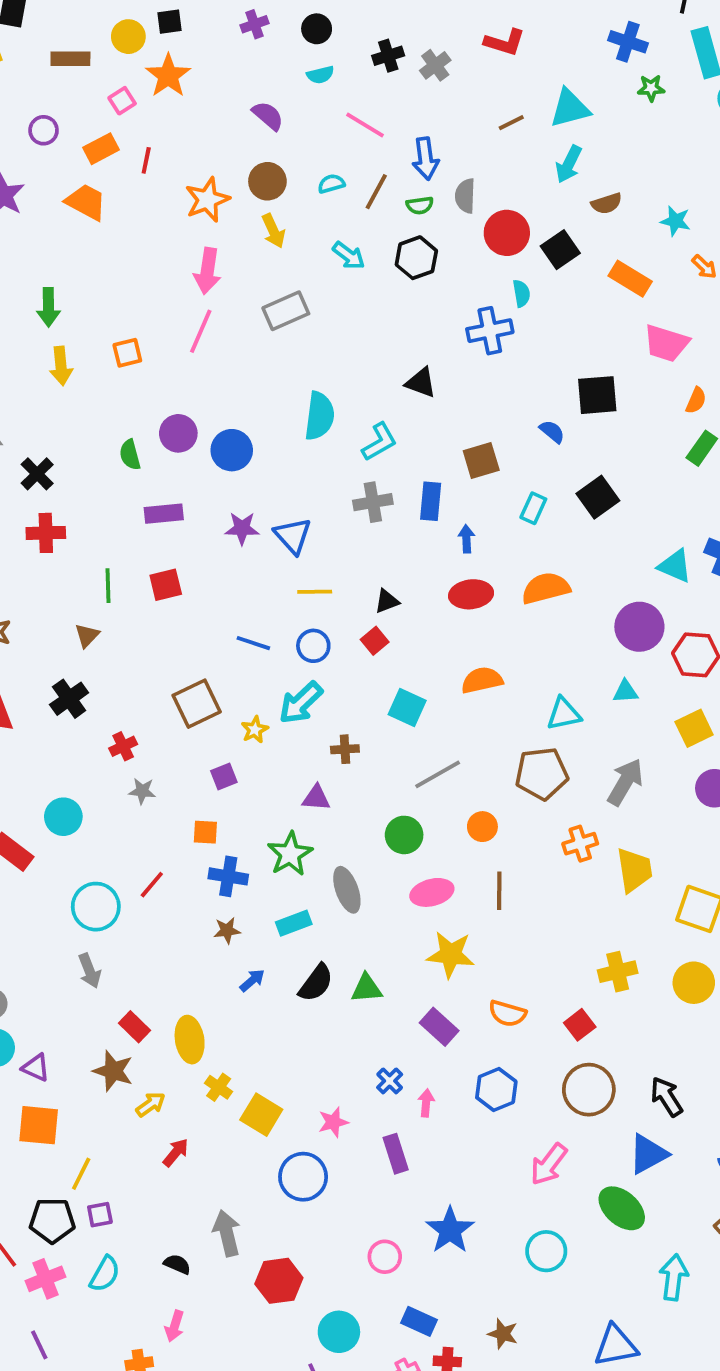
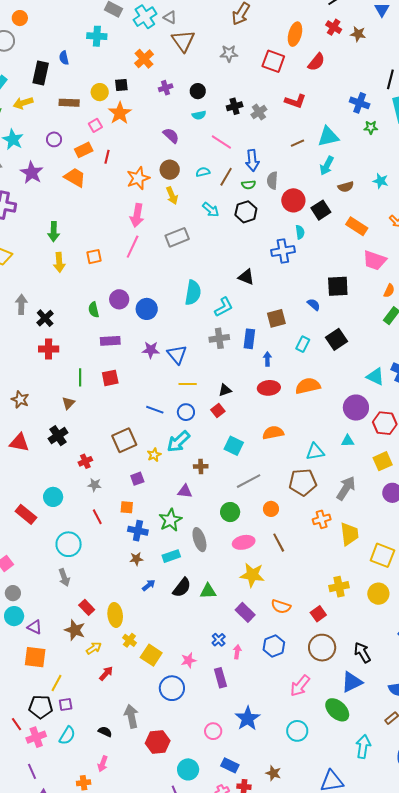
cyan star: (675, 221) -> (381, 181), moved
red line: (152, 885) -> (97, 517), moved, turned -70
brown line: (499, 891) -> (279, 543), turned -30

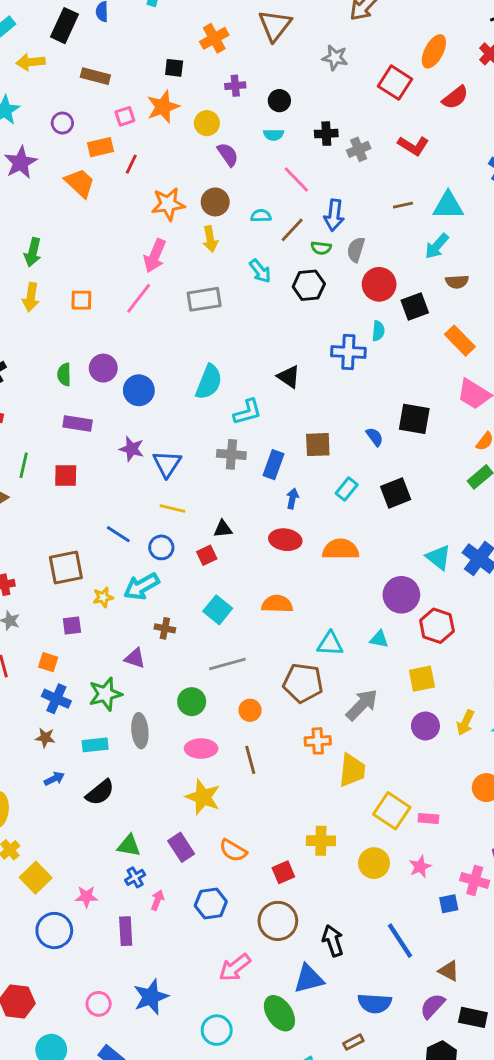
yellow circle: (100, 92) -> (207, 123), moved
green triangle: (208, 591) -> (129, 846), moved

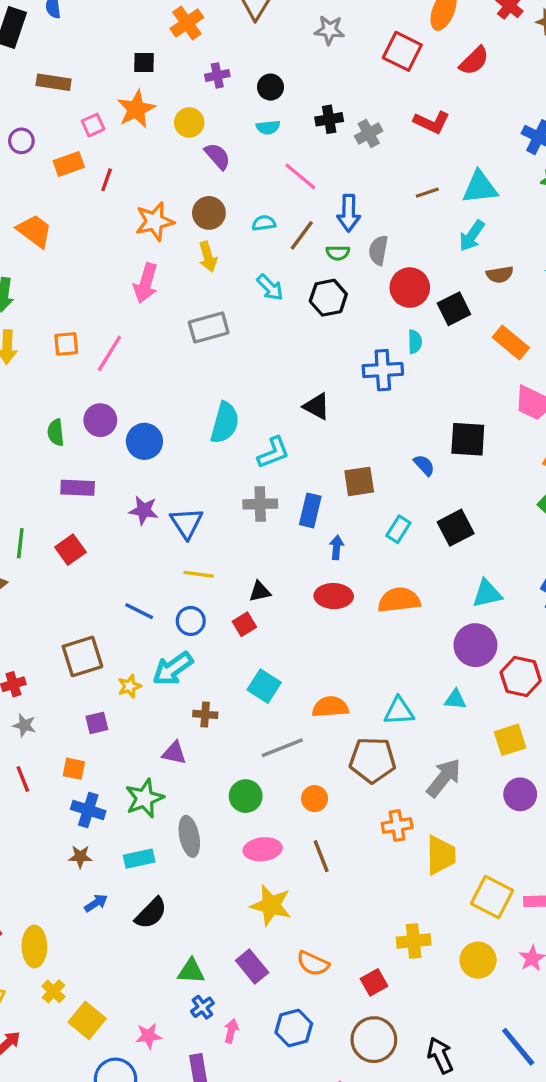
orange trapezoid: (80, 183) -> (34, 231), moved
pink line: (139, 298) -> (109, 353), moved
red square: (66, 475) -> (70, 550), turned -30
cyan triangle: (438, 557) -> (487, 594), moved, turned -44
orange semicircle: (277, 604) -> (330, 707), moved

